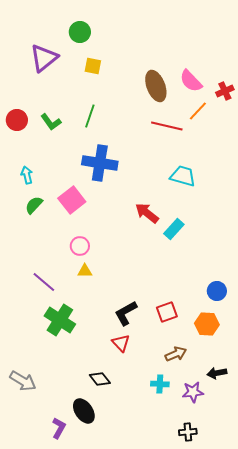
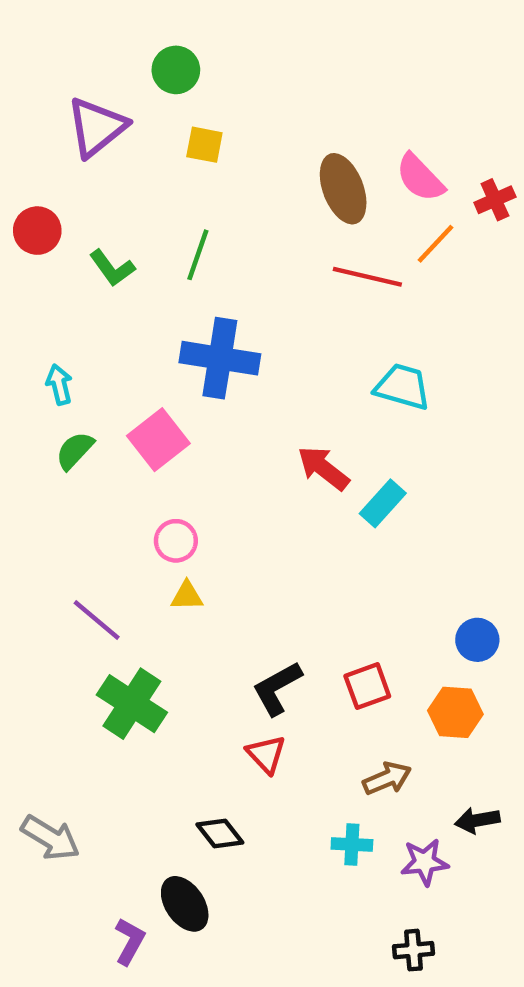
red circle: (17, 120) -> (37, 231), moved

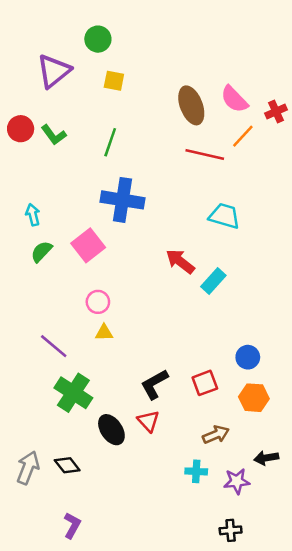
green L-shape: (112, 268) -> (54, 135), moved
blue circle: (477, 640) -> (248, 357), moved
black diamond: (220, 833) -> (67, 465), moved
gray arrow: (50, 838) -> (28, 468), turned -100
black ellipse: (185, 904) -> (111, 430), moved

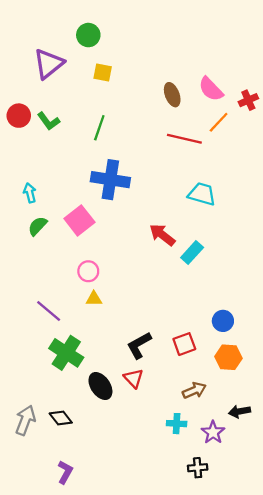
brown ellipse: (191, 105) -> (172, 95), size x0.7
purple star: (237, 481) -> (213, 432), turned -30
black cross: (231, 530) -> (198, 468), moved

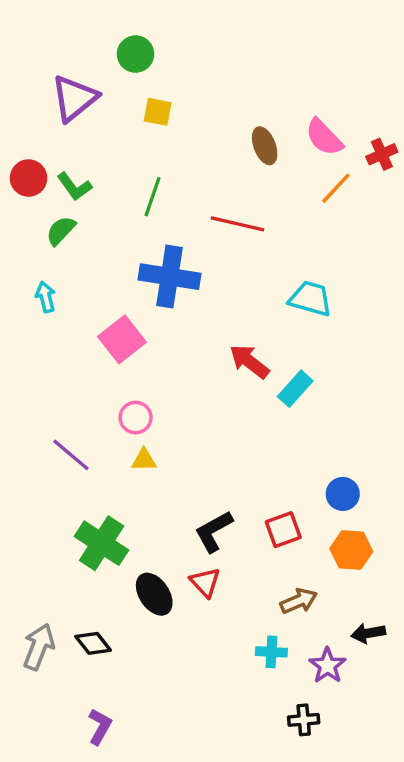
red line: (184, 139) -> (237, 224), moved
green semicircle: (38, 226) -> (61, 231), moved
purple line: (49, 311) -> (71, 455), moved

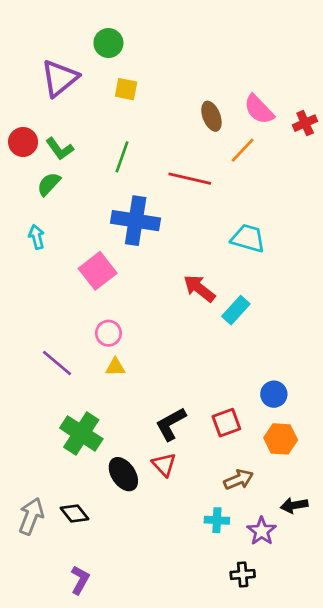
orange line: (336, 188) -> (243, 150), moved

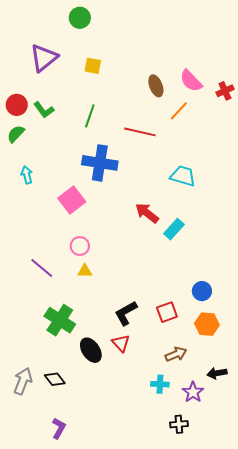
green circle: (108, 43) -> (80, 18), moved
green semicircle: (49, 184) -> (16, 134), moved

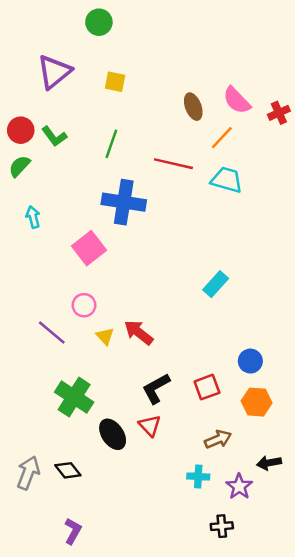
cyan trapezoid: (183, 176) -> (227, 180), moved
red arrow: (147, 213) -> (139, 332), moved
pink circle: (80, 246) -> (84, 305), moved
yellow triangle: (85, 271) -> (105, 336), turned 49

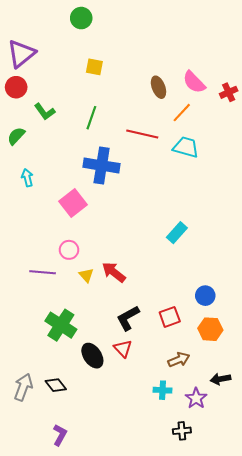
purple triangle: (54, 72) -> (21, 54), moved
red circle: (21, 130) -> (16, 87), moved
purple line: (52, 332) -> (43, 272), turned -35

